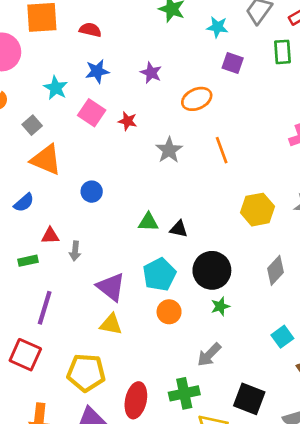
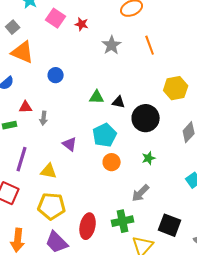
black circle: (212, 270) -> (146, 118), moved
purple triangle: (111, 287) -> (70, 144), size x0.7
yellow triangle: (111, 324) -> (49, 171), moved

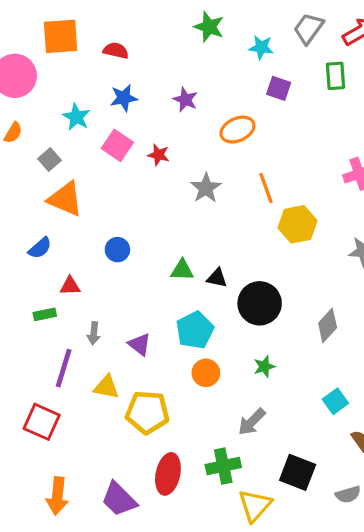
blue circle: (56, 75) -> (117, 250), moved
yellow hexagon: (176, 88) -> (298, 224), moved
gray arrow: (44, 118) -> (94, 333), moved
yellow pentagon: (52, 206) -> (147, 412), moved

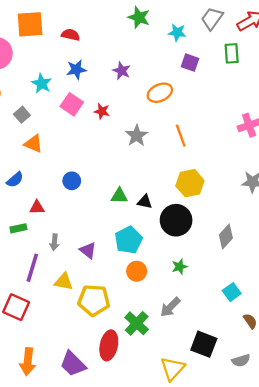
orange triangle: (65, 199) -> (33, 144), size x0.7
yellow hexagon: (298, 224) -> (190, 183), moved
green cross: (223, 466) -> (137, 323), moved, turned -35

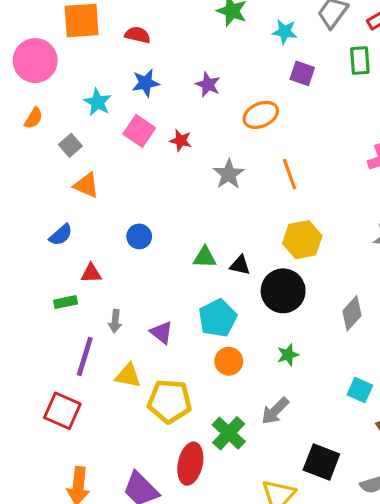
cyan square: (232, 292) -> (360, 390), turned -30

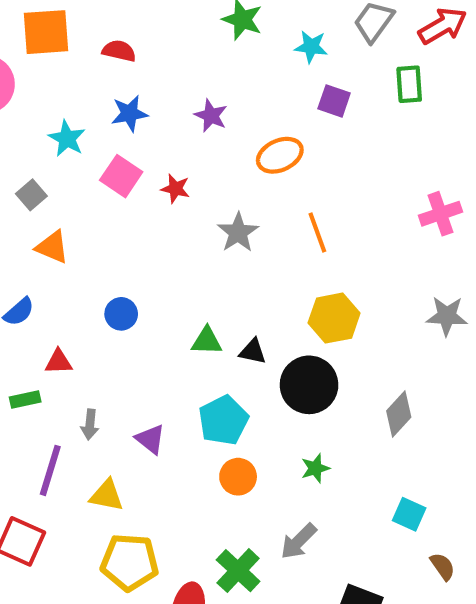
yellow pentagon: (170, 401) -> (130, 562), moved

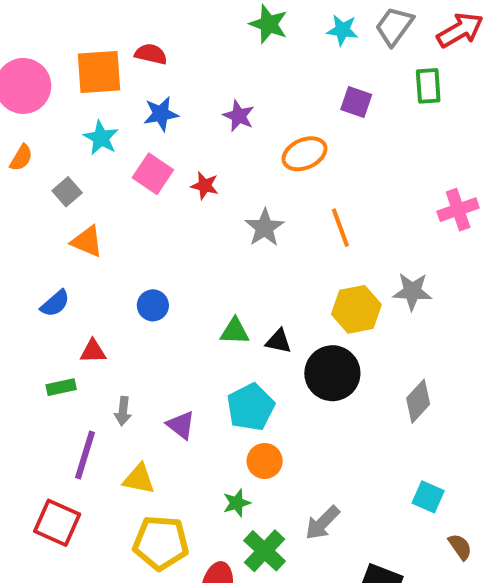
orange square: (46, 32) -> (99, 72), moved
cyan star: (311, 47) -> (342, 30), moved
gray star: (447, 316) -> (412, 291), moved
green star: (315, 468) -> (237, 503), moved

